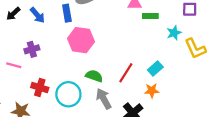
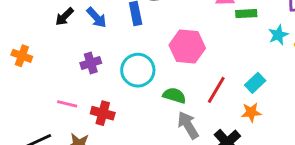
pink hexagon: (81, 40) -> (187, 47), moved
pink line: (14, 65) -> (67, 104), moved
cyan circle: (68, 94) -> (138, 70), moved

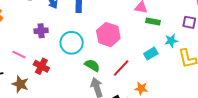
cyan rectangle: (255, 83) -> (151, 54), moved

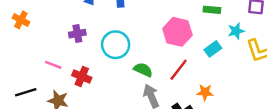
pink hexagon: (108, 35) -> (177, 32), moved

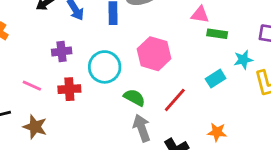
pink hexagon: (177, 32) -> (154, 54), moved
red cross: (82, 77) -> (69, 89), moved, turned -30
orange star: (205, 92) -> (217, 132), moved

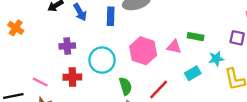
pink triangle: (200, 15) -> (174, 47), moved
pink line: (32, 86) -> (40, 82), moved
green semicircle: (134, 98) -> (125, 86), turned 42

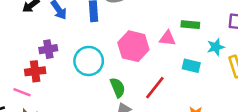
cyan rectangle: (193, 73) -> (191, 66), turned 49
red cross: (72, 77) -> (35, 71), moved

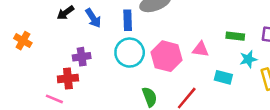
green rectangle: (190, 25) -> (235, 36), moved
cyan circle: (89, 61) -> (130, 53), moved

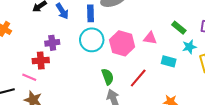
green rectangle: (235, 36) -> (179, 28), turned 32

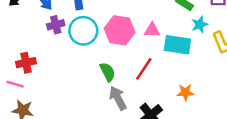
pink triangle: (150, 38) -> (152, 30), moved
purple cross: (52, 43) -> (56, 25), moved
cyan rectangle: (169, 61) -> (177, 45), size x1.5

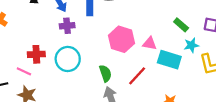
cyan circle: (83, 31) -> (68, 59), moved

